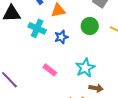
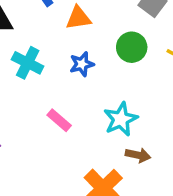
cyan cross: (37, 28) -> (28, 63), moved

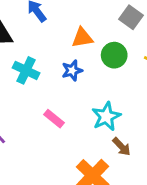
orange triangle: (78, 18) -> (82, 38), moved
brown arrow: (138, 155) -> (122, 147), turned 36

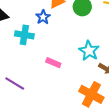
blue star: (72, 70) -> (43, 17), moved

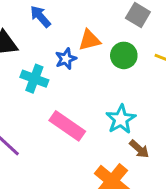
pink rectangle: (53, 63) -> (67, 126), size x1.6

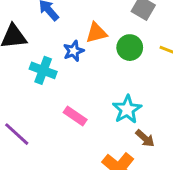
pink rectangle: (67, 126) -> (75, 116), size x0.7

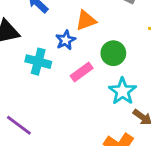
green circle: (130, 48) -> (113, 53), moved
pink rectangle: (75, 116) -> (82, 72), moved, turned -65

